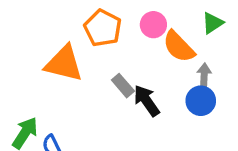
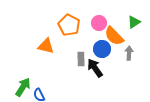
orange triangle: (64, 64) -> (46, 46), size x0.7
gray rectangle: (123, 86) -> (81, 59), turned 40
blue circle: (201, 101) -> (102, 49), moved

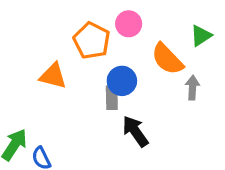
pink circle: (99, 23) -> (129, 24), moved
blue circle: (102, 49) -> (122, 81), moved
black arrow: (95, 68) -> (135, 131), moved

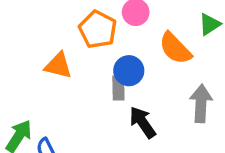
gray arrow: (192, 88) -> (201, 103), moved, size x1.5

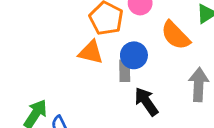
orange triangle: (58, 66) -> (91, 52), moved

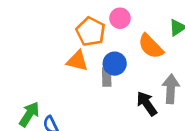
black arrow: (146, 102) -> (147, 104), moved

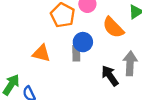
orange triangle: (77, 61) -> (41, 53), moved

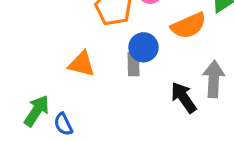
orange semicircle: (113, 27) -> (189, 26), turned -70

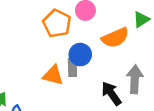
orange triangle: (82, 64) -> (53, 75), moved

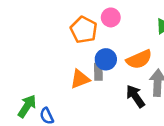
orange semicircle: (115, 38) -> (139, 59), moved
orange triangle: (53, 75) -> (80, 79), turned -35

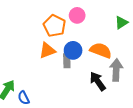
orange semicircle: (139, 59) -> (101, 50), turned -135
orange triangle: (80, 79) -> (47, 50), moved

